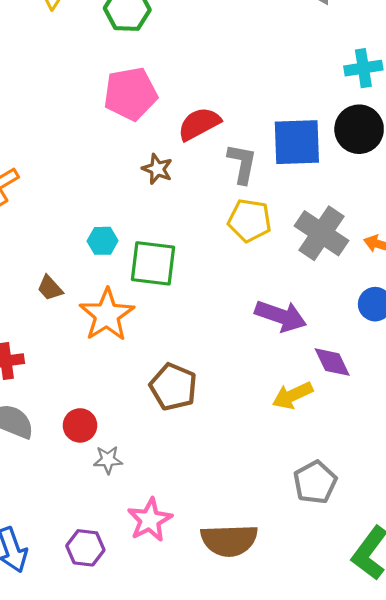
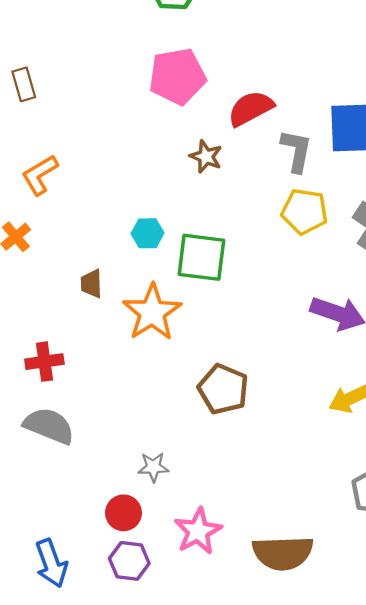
brown trapezoid: (50, 288) -> (91, 284), turned 40
red circle: (80, 425) -> (123, 513), moved

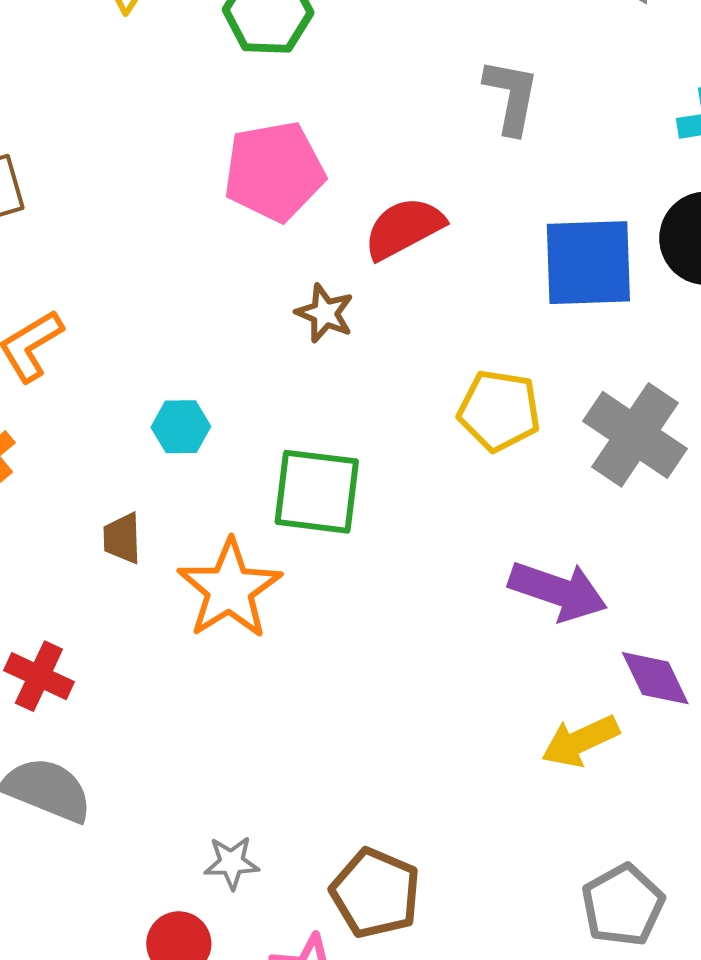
gray L-shape: (296, 151) -> (511, 96), moved
cyan hexagon: (148, 233) -> (181, 427), moved
red cross: (44, 362) -> (39, 676), turned 33
brown pentagon: (223, 389) -> (375, 893), moved

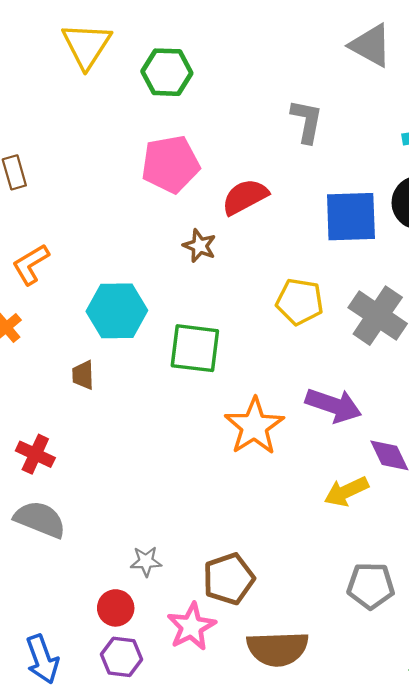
cyan hexagon: (181, 427) -> (117, 311), size x1.8
orange star: (230, 589) -> (254, 426), moved
brown pentagon: (375, 893) -> (229, 579), turned 30
gray pentagon: (623, 905) -> (371, 586), turned 30

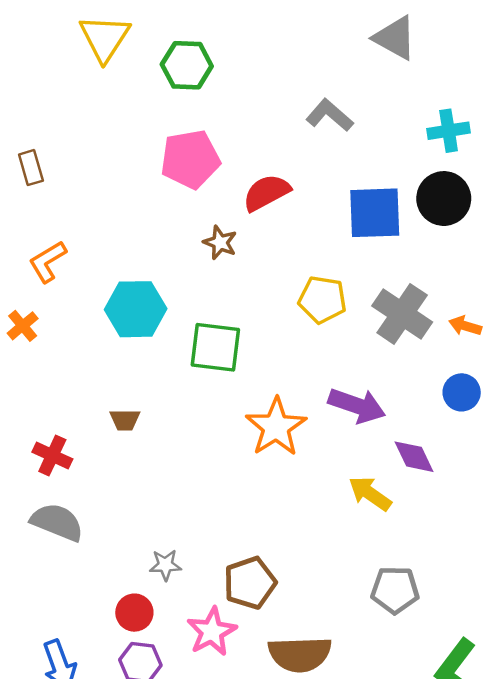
gray L-shape: (307, 121) -> (330, 115), turned -60
brown trapezoid: (83, 375) -> (125, 420), moved, turned -88
yellow arrow: (346, 491) -> (370, 494), turned 60

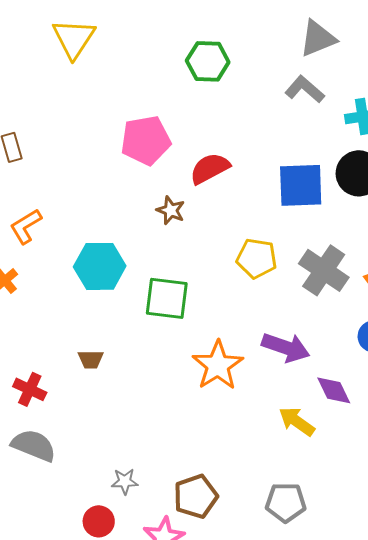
gray triangle: (395, 38) -> (318, 38), turned -51
green hexagon: (187, 65) -> (208, 61), moved
gray L-shape: (330, 115) -> (305, 89), moved
gray pentagon: (395, 590) -> (286, 502), moved

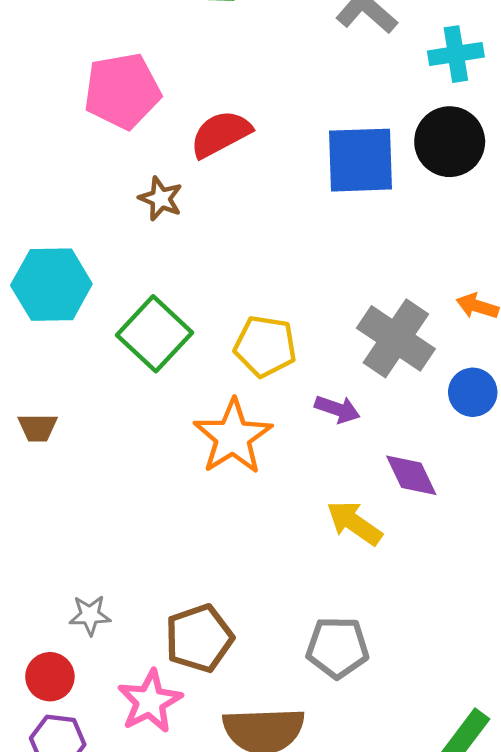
yellow pentagon: (257, 258) -> (265, 346), moved
gray cross: (324, 270) -> (396, 338), moved
green square: (167, 298) -> (154, 334), turned 36
purple arrow: (286, 347) -> (337, 409), size x0.6

